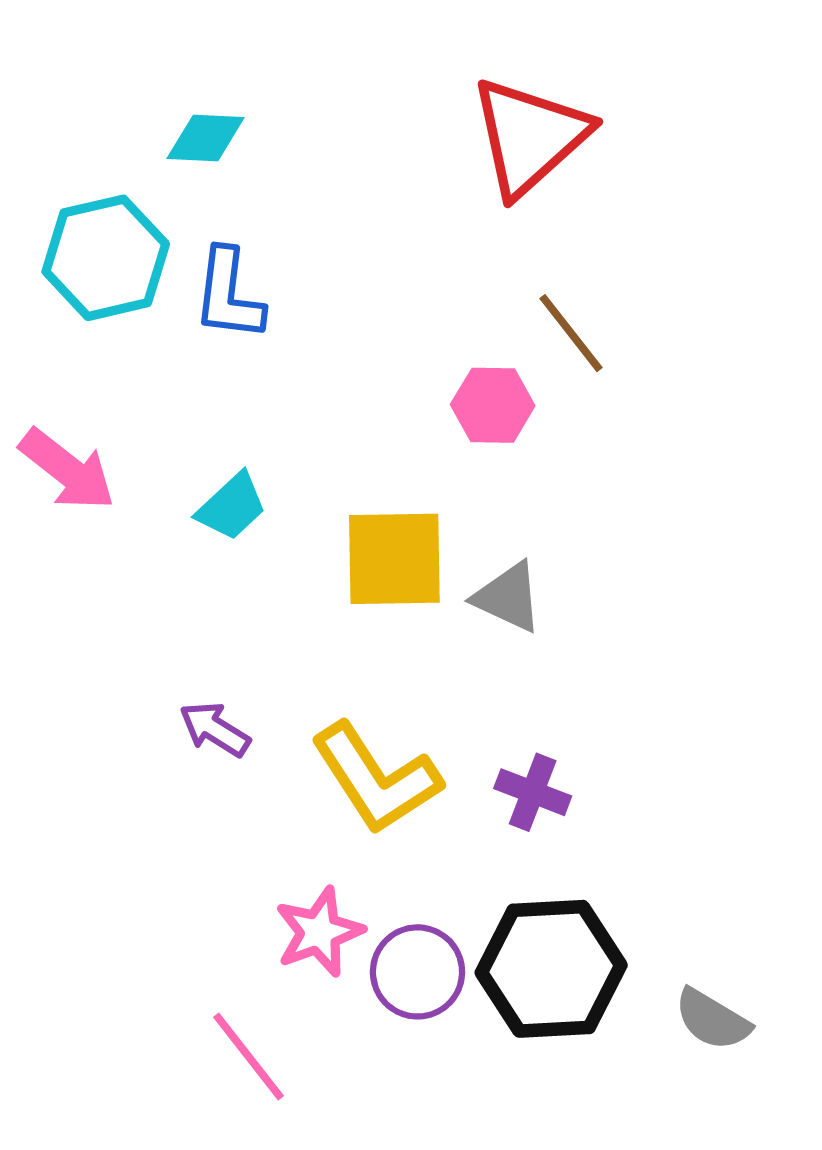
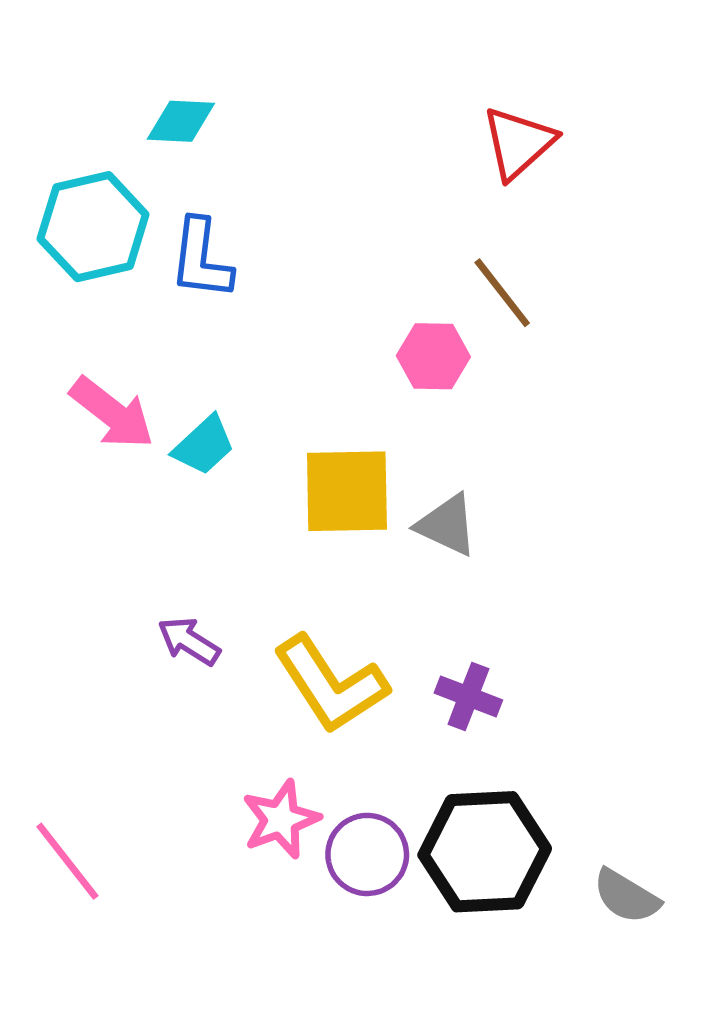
red triangle: (530, 136) -> (518, 143), moved, size x0.7
pink arrow: (67, 470) -> (112, 413), moved
pink line: (249, 1056) -> (67, 861), moved

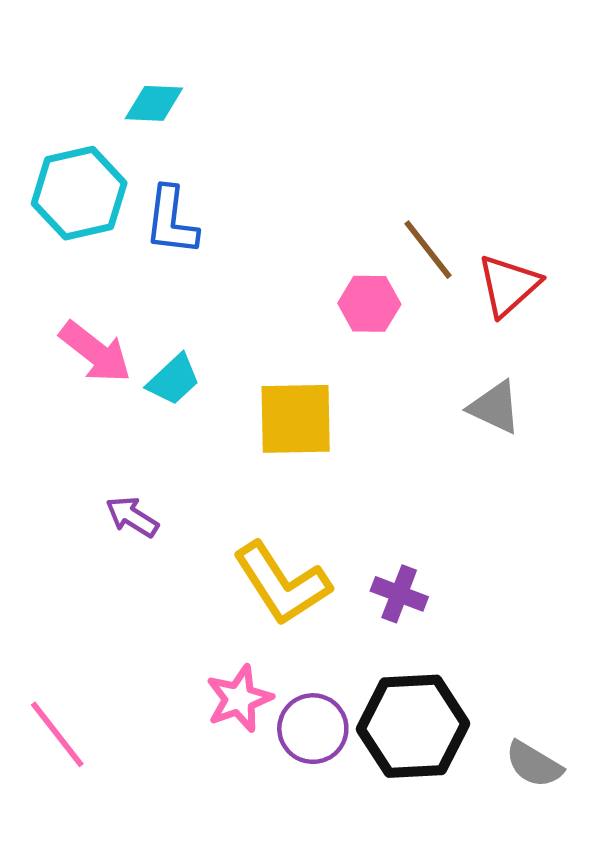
red triangle: (518, 143) -> (509, 285), moved
gray triangle: (447, 525) -> (495, 407), moved
purple arrow: (189, 641) -> (132, 517), moved

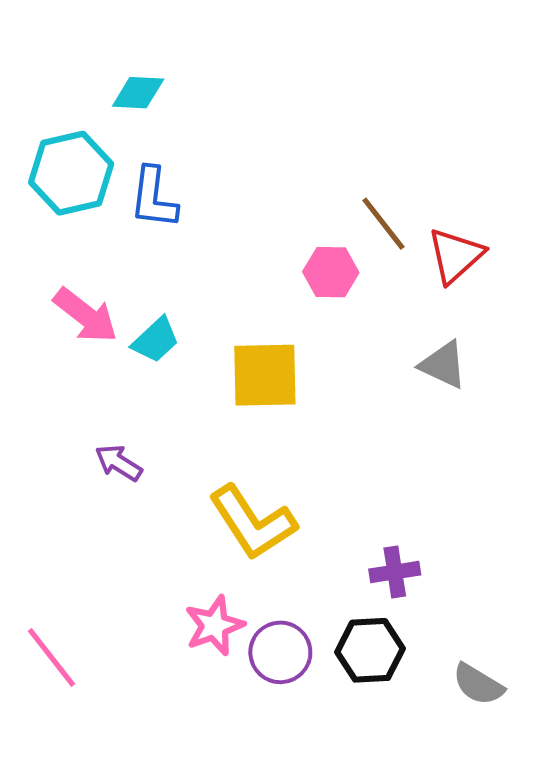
purple cross: (399, 594) -> (395, 572), moved, turned -30
black hexagon: (413, 726) -> (370, 650), size x0.7

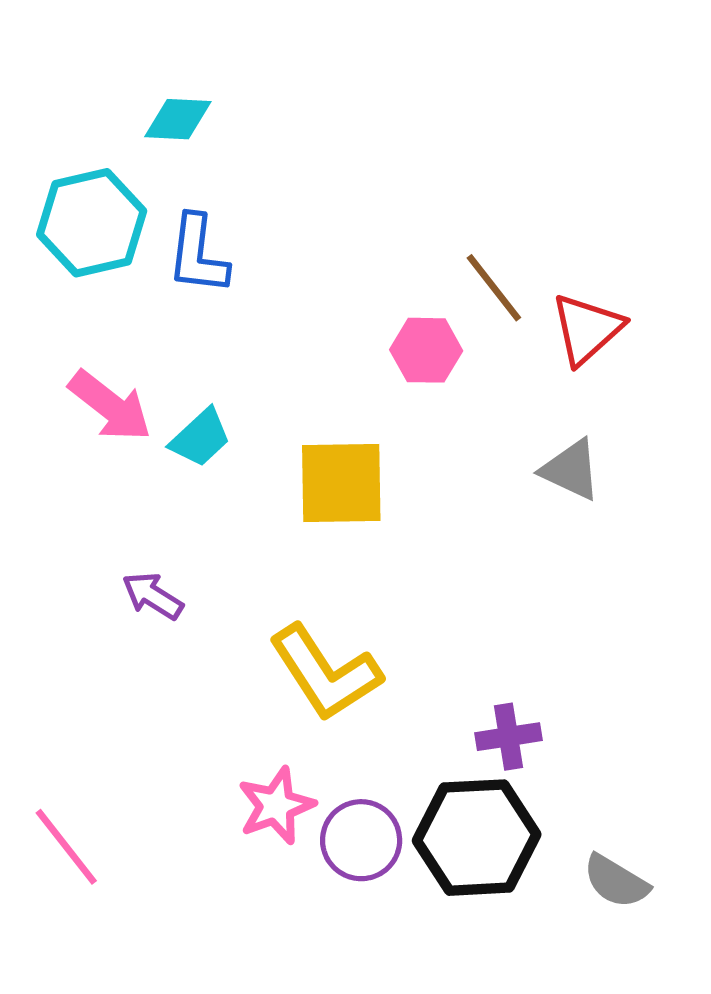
black hexagon: (370, 650) -> (477, 838), size x1.4

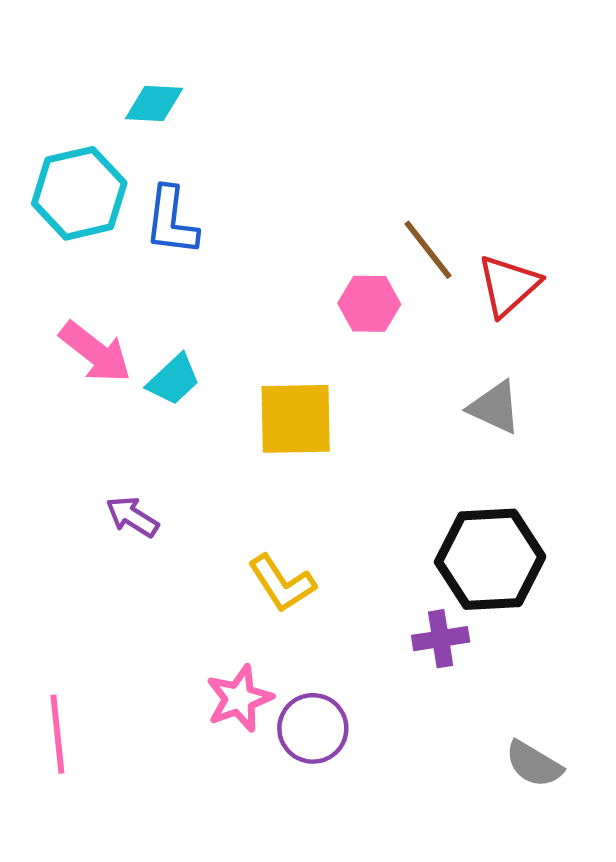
yellow L-shape: (325, 673) -> (282, 583), size x0.7
black hexagon: (477, 838) -> (490, 559), moved
pink line: (66, 847) -> (57, 734), turned 32

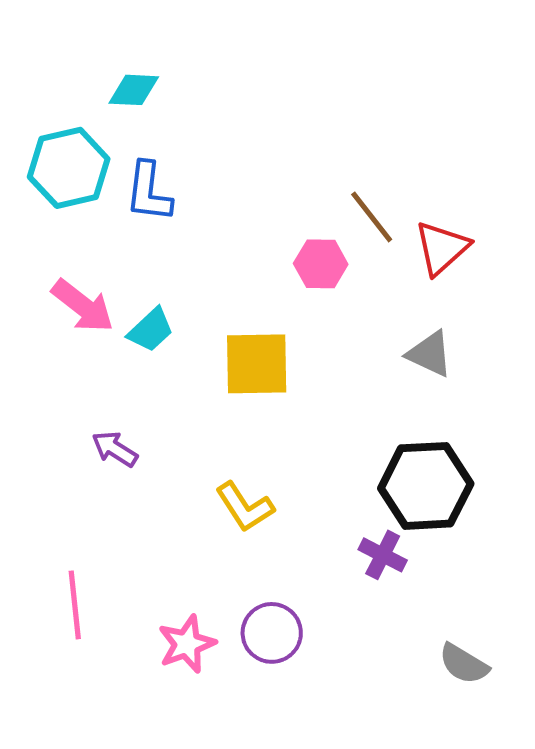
purple cross: (441, 639) -> (383, 555), turned 36
pink star: (239, 698) -> (187, 644), moved
pink line: (57, 734) -> (75, 605), moved

